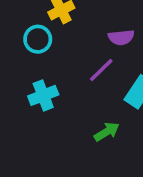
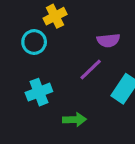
green arrow: (107, 132) -> (74, 120), moved, turned 30

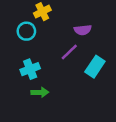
green arrow: (74, 120) -> (40, 92), moved

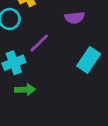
purple line: (69, 52) -> (39, 43), moved

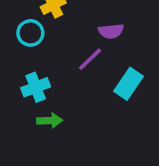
purple line: (39, 43) -> (90, 59), moved

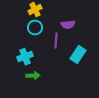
cyan circle: (30, 33) -> (35, 28), moved
purple line: (90, 59) -> (56, 41), turned -42

